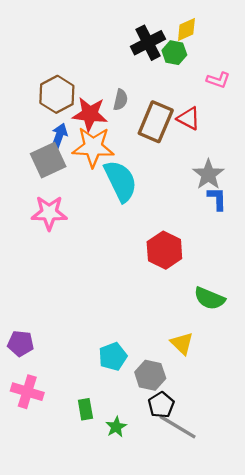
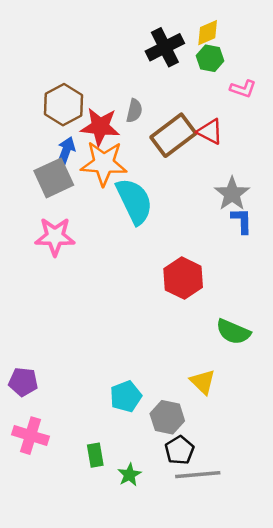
green hexagon: (174, 53) -> (210, 58), moved
brown rectangle: (156, 122) -> (173, 135), turned 30
gray line: (178, 427) -> (198, 475), turned -36

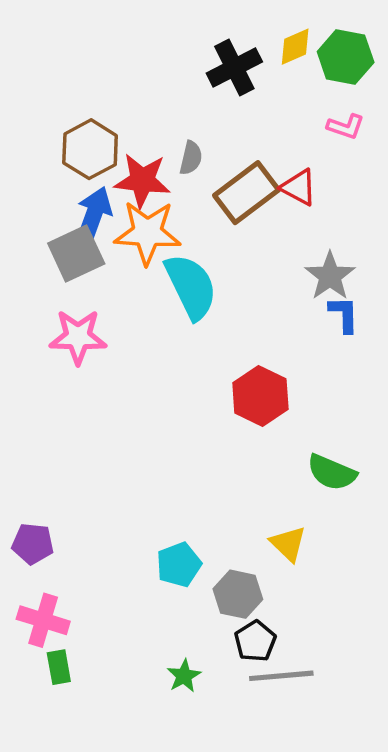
green hexagon: (210, 58) -> (346, 57), moved, size x1.4
blue arrow: (66, 151) -> (94, 215), size x1.4
green rectangle: (95, 455) -> (59, 667), moved

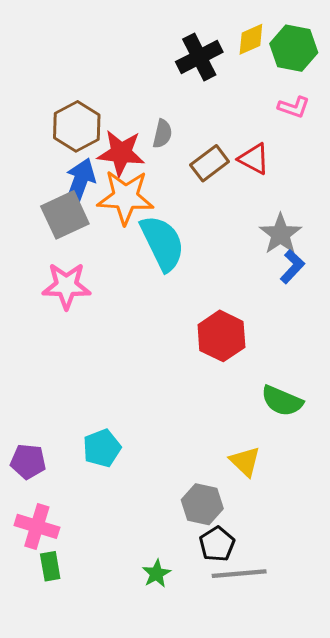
brown rectangle: (247, 193) -> (210, 163), size x0.7
blue L-shape: (344, 314) -> (292, 267), turned 44
cyan pentagon: (179, 565) -> (102, 448), moved

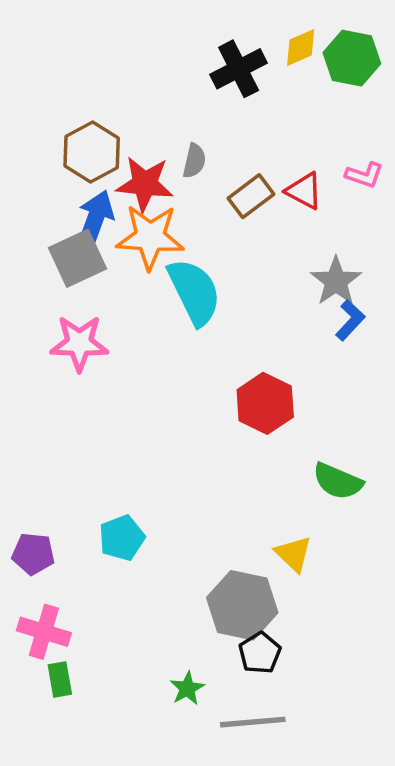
pink L-shape: (294, 107) -> (364, 175), moved
gray hexagon: (202, 504) -> (242, 605), size x1.4
gray line: (239, 574) -> (253, 722), moved

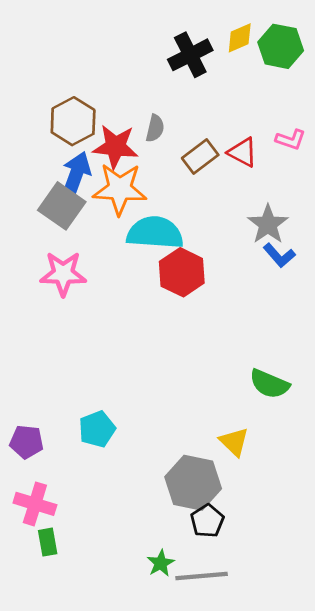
gray square: (78, 258) -> (62, 206), turned -30
cyan semicircle: (194, 292) -> (155, 233), turned -60
blue L-shape: (350, 320) -> (279, 255), turned 96
red hexagon: (265, 403) -> (182, 272), moved
green star: (187, 688) -> (161, 563), moved

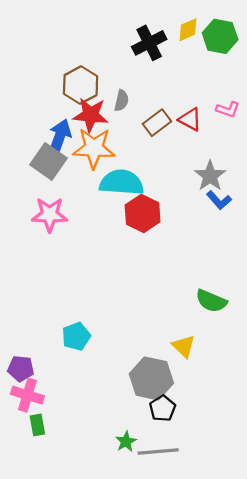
brown hexagon: (73, 121) -> (81, 85), moved
purple pentagon: (26, 442) -> (21, 369), moved

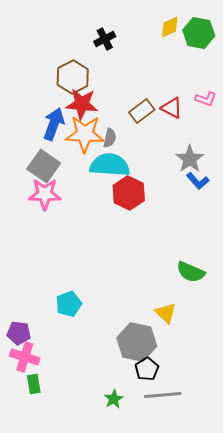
black cross: (149, 43) -> (105, 39), moved, size x0.7
gray semicircle: (122, 101) -> (110, 138), moved
gray square: (48, 161) -> (44, 166), moved
gray line: (158, 452) -> (163, 395), moved

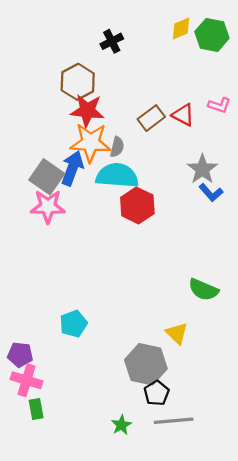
blue arrow: (54, 124) -> (72, 168), moved

